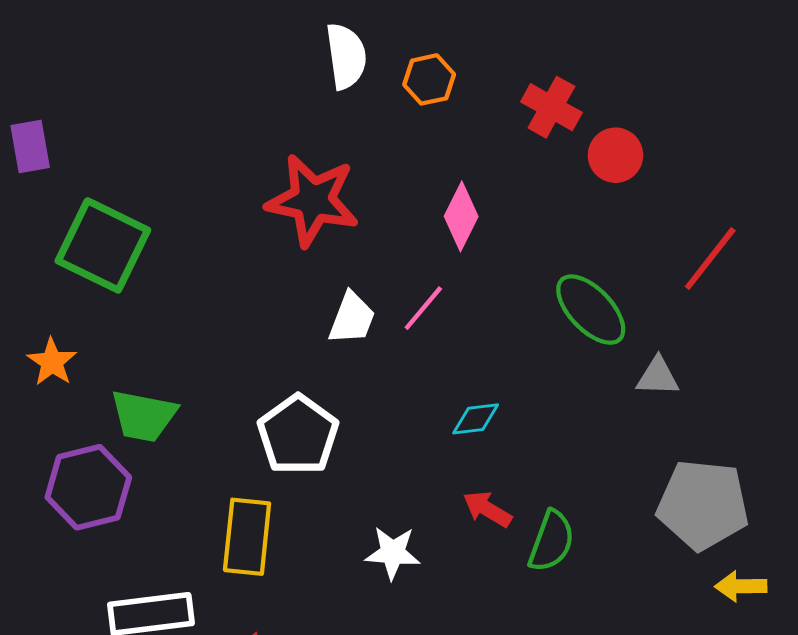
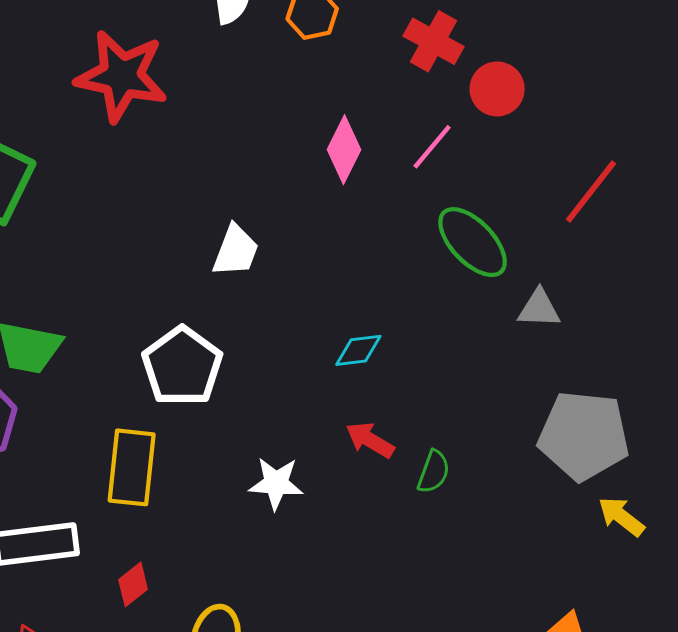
red star: (313, 200) -> (122, 76), moved
pink line: (423, 308) -> (432, 147), moved
green semicircle: (551, 541) -> (434, 472), size x0.7
yellow arrow: (741, 586) -> (621, 517), turned 39

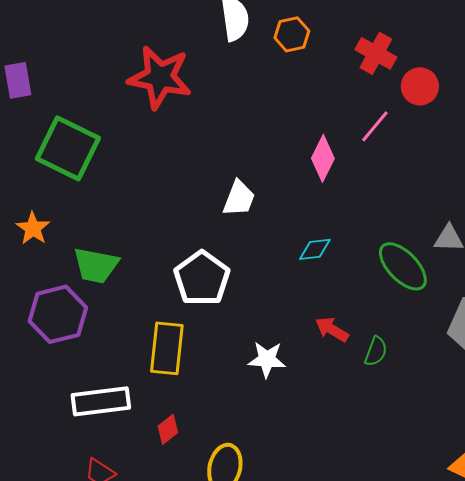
pink diamond: (344, 150) -> (323, 158), moved
green ellipse: (473, 242) -> (403, 266), moved
cyan diamond: (358, 350) -> (315, 249), moved

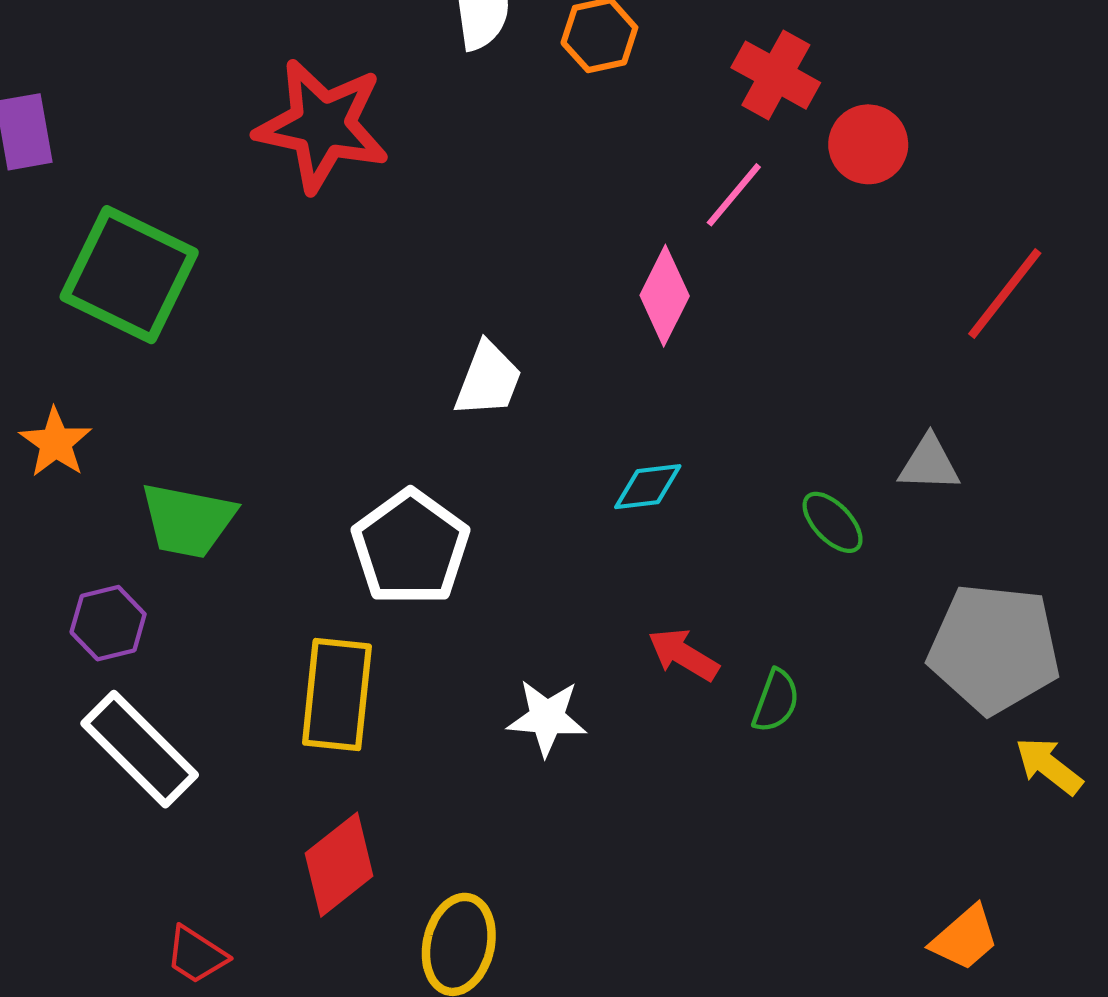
pink line: (375, 126) -> (734, 195), moved
green ellipse: (403, 266) -> (833, 522), size x0.6
purple hexagon: (58, 314) -> (108, 623), size x0.6
white rectangle: (101, 401) -> (140, 749), moved, turned 52
red diamond: (168, 429) -> (339, 865), size x1.6

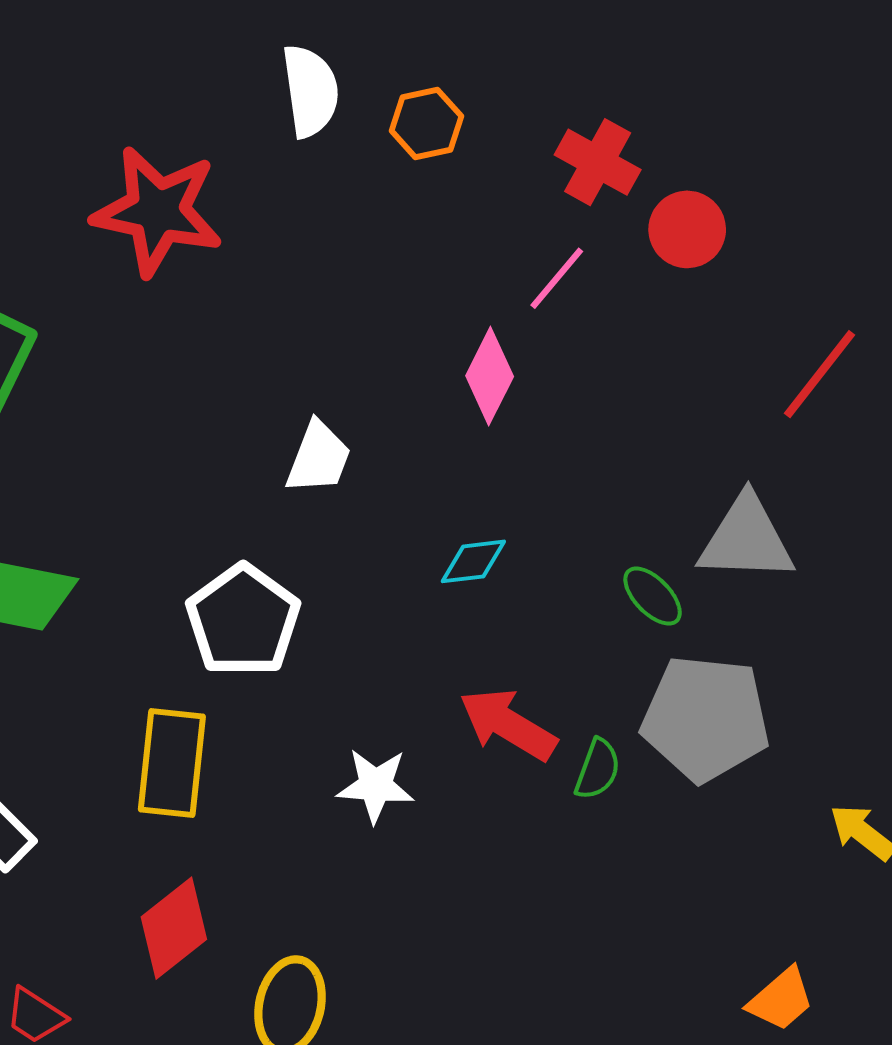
gray triangle: (929, 464) -> (746, 539), size x1.6
gray pentagon: (994, 648) -> (705, 718), moved
red arrow: (683, 655) -> (508, 724), size x1.4

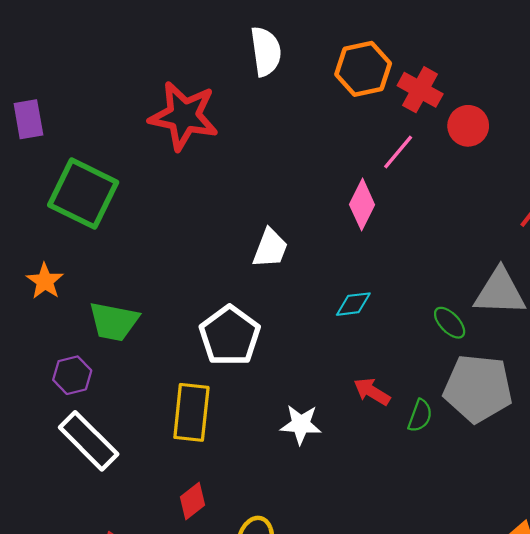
orange hexagon: (426, 124) -> (363, 69), moved, size x1.4
red arrow: (508, 724) -> (372, 392), size x0.7
red diamond: (174, 928) -> (193, 501), size x0.7

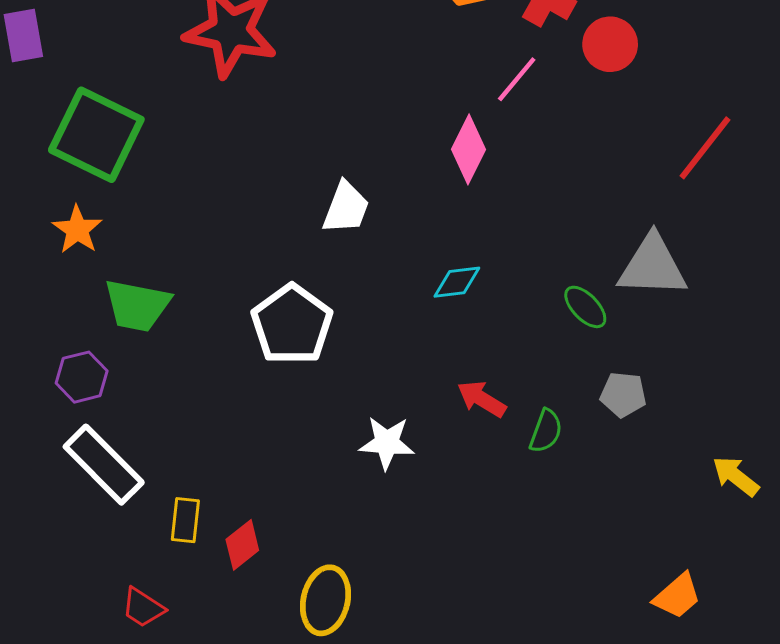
orange star: (45, 281) -> (77, 230), moved
gray pentagon: (478, 388) -> (623, 395), size x0.5
yellow rectangle: (191, 412) -> (185, 520), moved, size x0.6

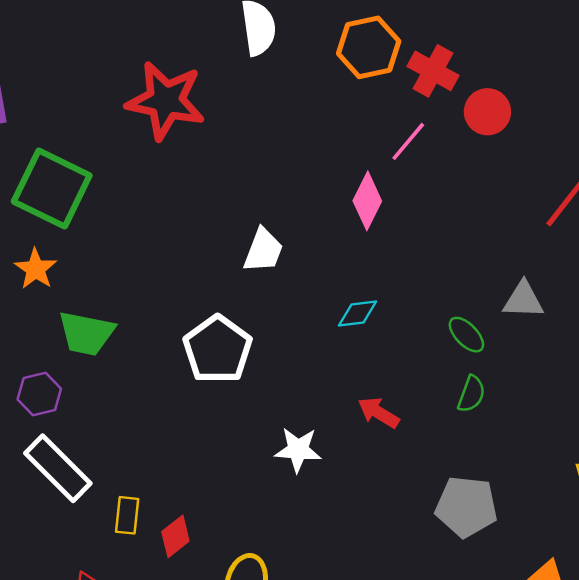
gray triangle: (652, 266) -> (523, 300), size x0.7
gray pentagon: (623, 395) -> (466, 507), moved, size x1.6
green semicircle: (546, 431) -> (471, 394), moved

